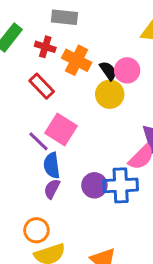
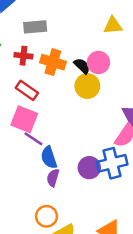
pink square: (61, 129) -> (24, 119), moved

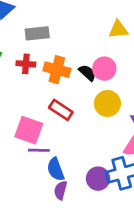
yellow circle: (87, 86) -> (107, 103), moved
red rectangle: (27, 90) -> (61, 110), moved
purple line: (33, 139) -> (39, 150), turned -30

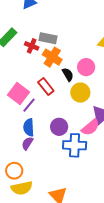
gray rectangle: (37, 33) -> (48, 38), moved
black semicircle: (87, 73) -> (68, 75), moved
purple line: (39, 150) -> (29, 105), moved, turned -70
purple circle: (98, 179) -> (59, 127), moved

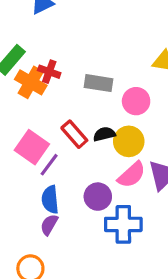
gray rectangle: (48, 38) -> (98, 83), moved
orange cross: (52, 57) -> (31, 82), moved
black semicircle: (68, 75) -> (104, 134), moved, turned -72
pink semicircle: (90, 127) -> (132, 175), moved

